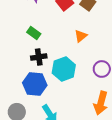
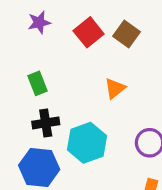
green rectangle: (34, 33) -> (37, 83), turned 32

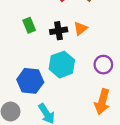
black cross: (46, 123) -> (59, 31), moved

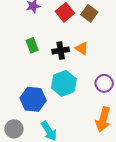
orange triangle: (80, 29) -> (82, 48), turned -48

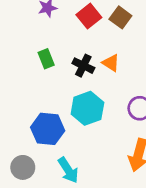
black cross: (61, 50) -> (83, 66), turned 35

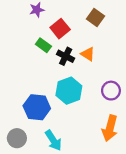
red square: (89, 16) -> (60, 29), moved
green rectangle: (46, 59) -> (43, 45), moved, turned -32

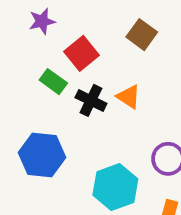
cyan hexagon: (69, 91) -> (115, 187), moved
blue hexagon: (37, 107) -> (42, 155), moved

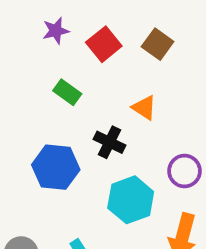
red square: (82, 53) -> (104, 44), moved
black cross: (91, 100) -> (110, 142), moved

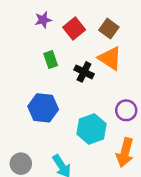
green rectangle: (67, 92) -> (51, 60), turned 35
orange triangle: (144, 108) -> (110, 58), moved, size x1.5
black cross: (110, 142) -> (84, 72), moved

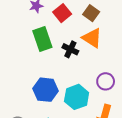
green rectangle: (51, 60) -> (42, 39), size x1.6
blue hexagon: (43, 108) -> (46, 90), moved

